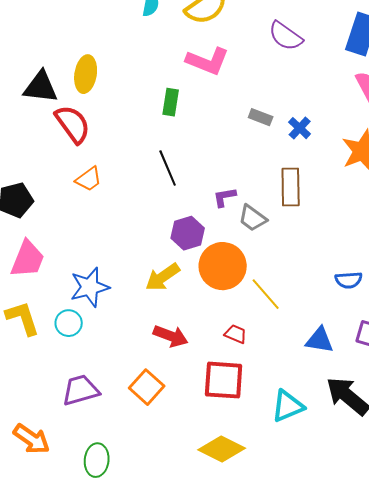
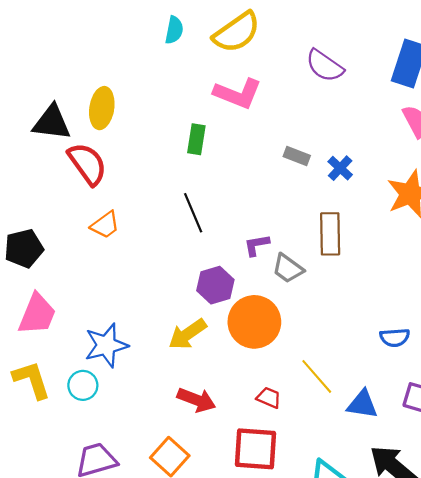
yellow line: (266, 294) -> (317, 376), moved

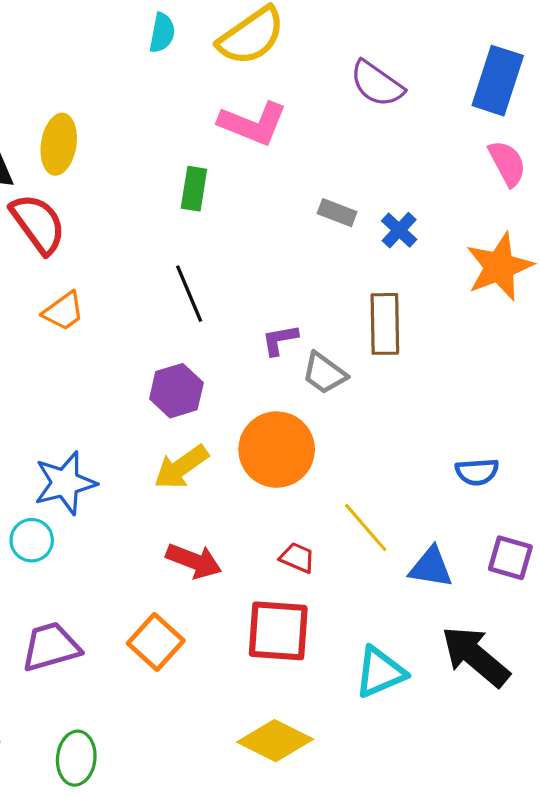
purple hexagon: (215, 285) -> (176, 391), moved

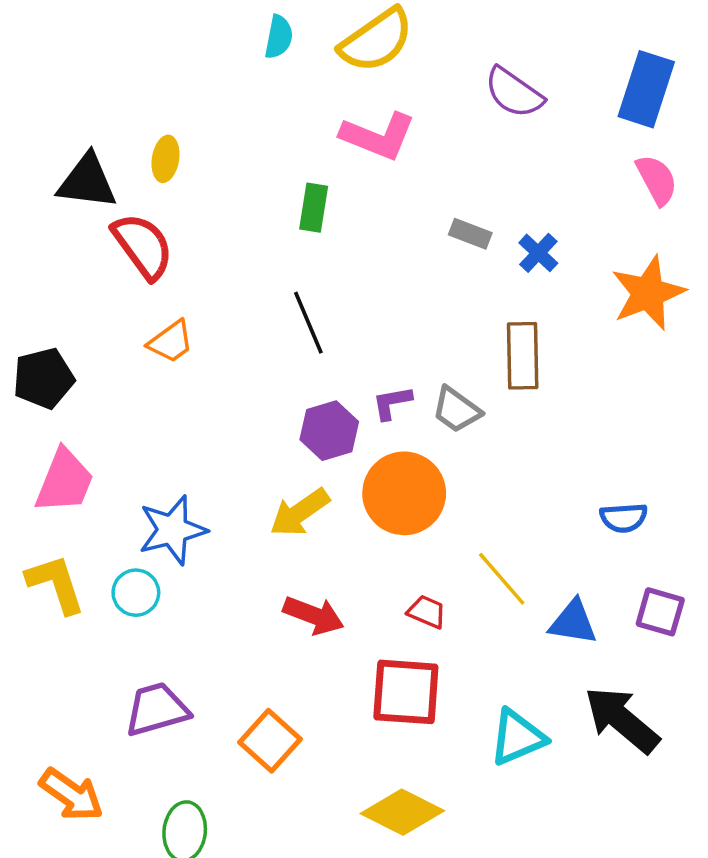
yellow ellipse: (59, 144) -> (165, 159), size x0.7
purple L-shape: (280, 340) -> (392, 403), moved
purple hexagon: (176, 391) -> (329, 431), moved
orange square: (156, 642) -> (270, 741), moved

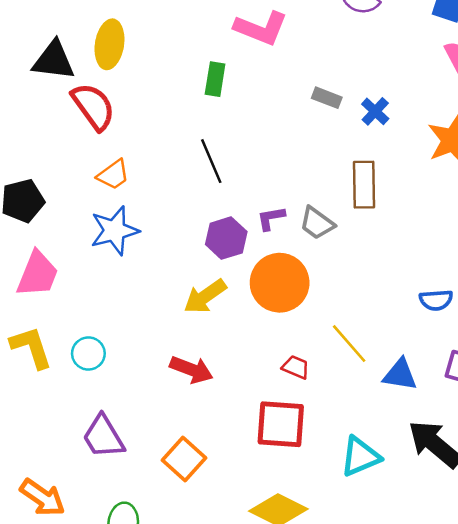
yellow ellipse: (165, 159) -> (109, 44), size x1.5
blue star: (172, 530) -> (114, 231), moved
red arrow: (314, 615) -> (191, 370), moved
purple trapezoid: (157, 709) -> (103, 437), turned -105

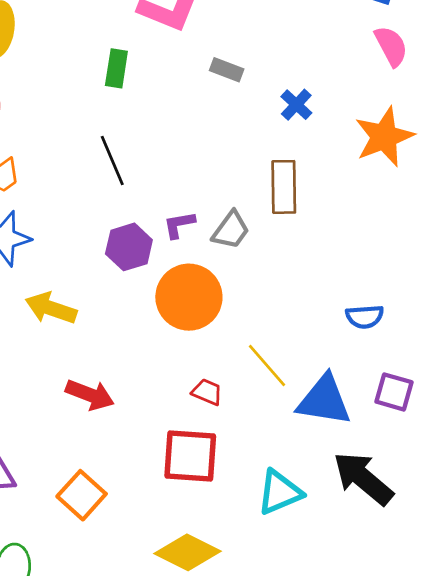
gray rectangle: (327, 98) -> (227, 70), moved
gray trapezoid: (317, 223) -> (231, 230), turned -90
yellow arrow: (205, 296) -> (51, 308), moved, turned 54
blue triangle: (400, 375) -> (324, 400), size x1.4

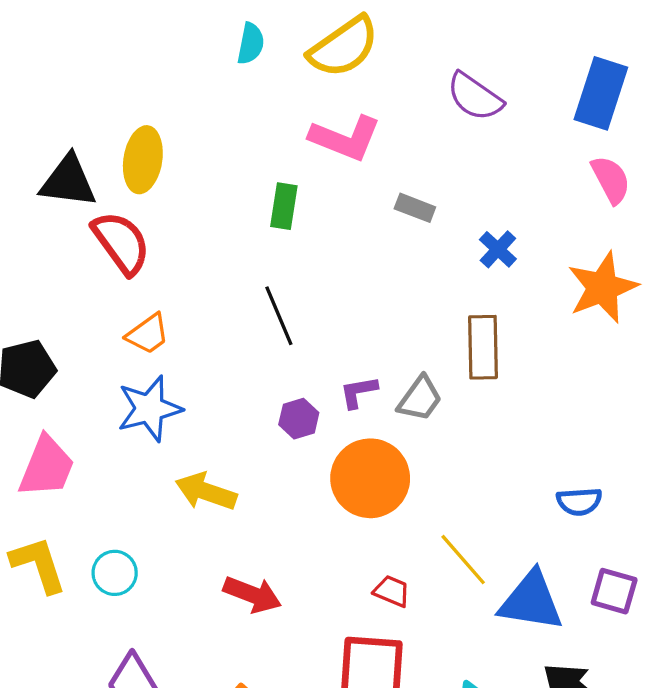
purple hexagon: (129, 247) -> (299, 419), size x0.7

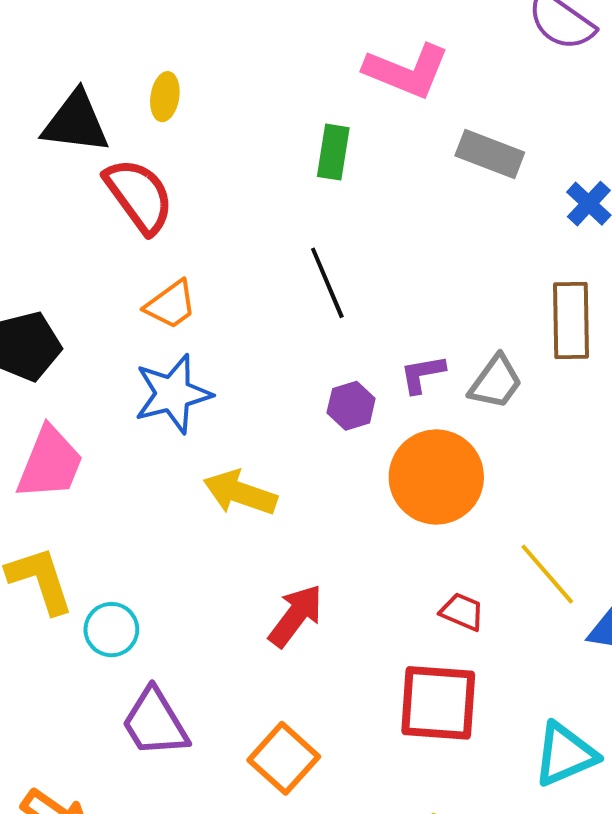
yellow ellipse: (143, 160) -> (165, 97), size x0.6
gray rectangle: (415, 208) -> (490, 154), size x1.4
cyan circle: (115, 573) -> (111, 630), moved
red arrow: (252, 594) -> (296, 616), turned -74

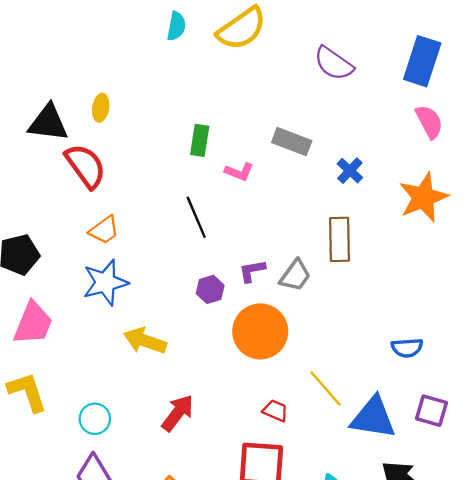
pink L-shape: (407, 71) -> (239, 172), moved, size x0.6
cyan circle: (111, 630) -> (95, 419), moved

